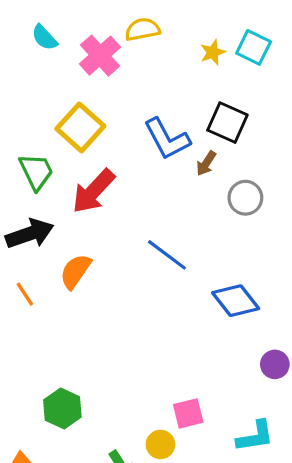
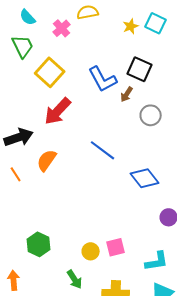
pink cross: (100, 56) -> (62, 28), size x0.7
green trapezoid: (36, 172) -> (23, 46), moved
yellow circle: (160, 444) -> (91, 251), moved

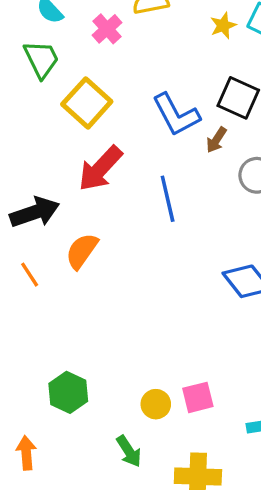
blue line: (103, 150) -> (168, 199), moved, turned 40

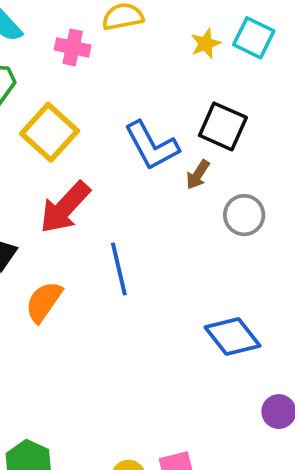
pink cross: (107, 29) -> (73, 47), turned -36
blue line: (168, 199) -> (119, 269), moved

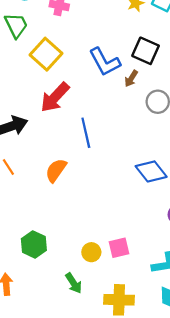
orange semicircle: (44, 302) -> (56, 170), moved

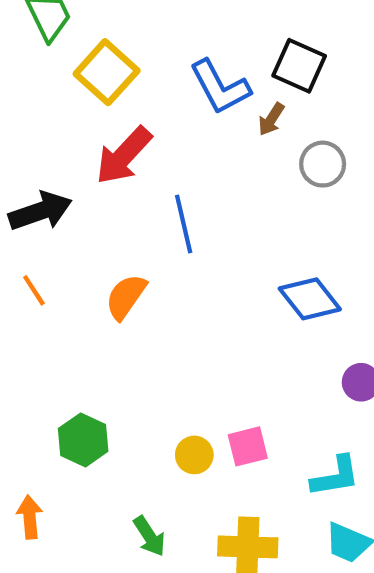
green arrow: (74, 283) -> (149, 536), moved

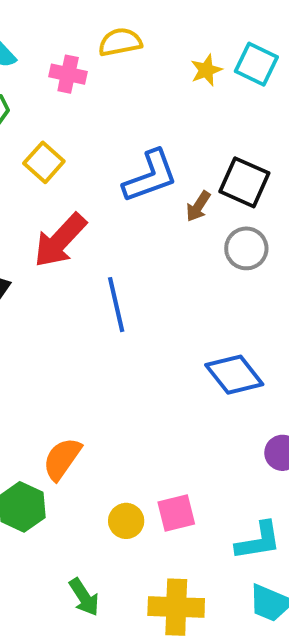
black square: (299, 66) -> (244, 182), moved
yellow square: (107, 72) -> (44, 162), size x0.7
blue L-shape: (220, 87) -> (150, 176), turned -82
orange semicircle: (126, 297) -> (62, 459), moved

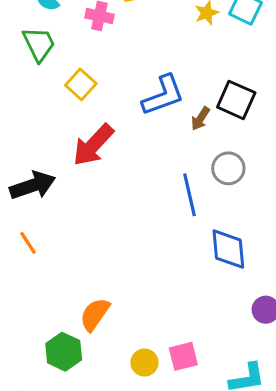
gray circle: (246, 248) -> (228, 168), moved
blue line: (116, 305) -> (190, 195), moved
blue diamond: (234, 375) -> (228, 249), turned 33

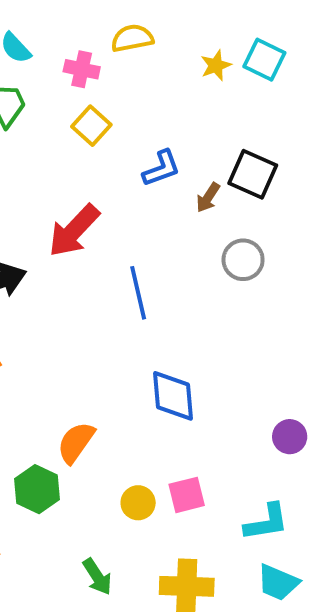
yellow square: (81, 84) -> (91, 126), moved
blue L-shape: (163, 95) -> (161, 168), size x0.7
blue line: (190, 195) -> (138, 293), moved
blue diamond: (228, 249) -> (173, 396), moved

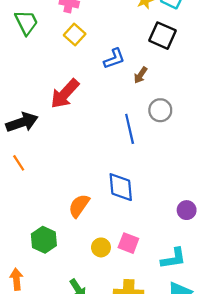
black square: (253, 174) -> (162, 36), moved
blue line: (138, 293) -> (130, 129), moved
orange semicircle: (76, 443) -> (79, 206), moved
pink square: (187, 495) -> (128, 243), turned 35

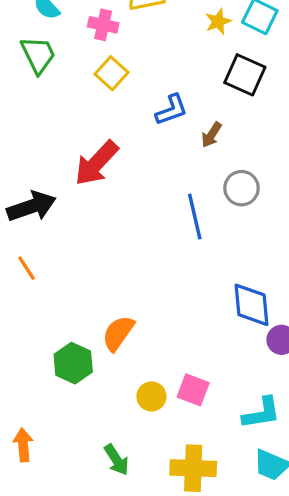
blue diamond: (121, 187) -> (251, 305), moved
green hexagon: (44, 240) -> (73, 363), moved

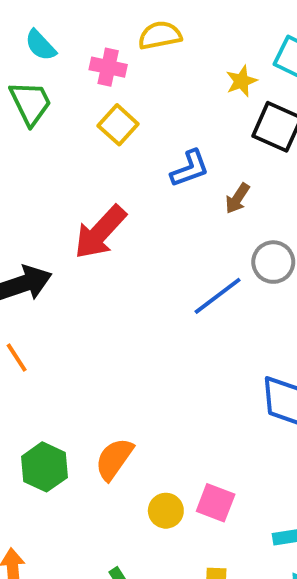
yellow star: (218, 21) -> (241, 81), moved
blue line: (195, 216) -> (218, 296), turned 66
orange semicircle: (118, 333) -> (114, 459), moved
green hexagon: (73, 363) -> (44, 467), moved

